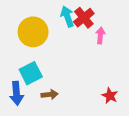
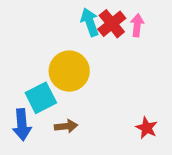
yellow circle: (33, 32) -> (69, 71), moved
pink arrow: (100, 35) -> (137, 25), moved

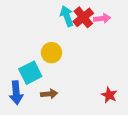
pink arrow: (137, 25) -> (102, 18), turned 77
yellow circle: (69, 71) -> (51, 53), size x0.7

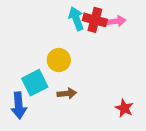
red cross: (83, 17) -> (95, 20), turned -36
brown arrow: (49, 94) -> (67, 93), moved

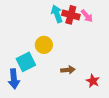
pink arrow: (116, 21) -> (87, 16), turned 56
brown arrow: (67, 93) -> (68, 70), moved

